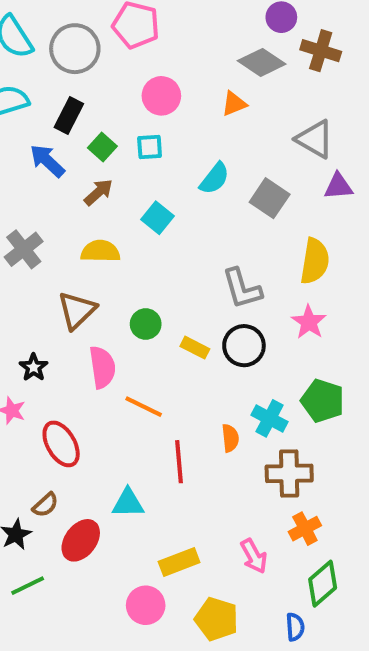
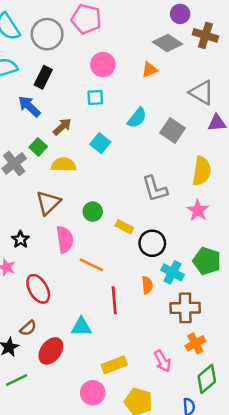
green square: (102, 147) -> (38, 147), moved
black circle: (244, 346) -> (152, 243), moved

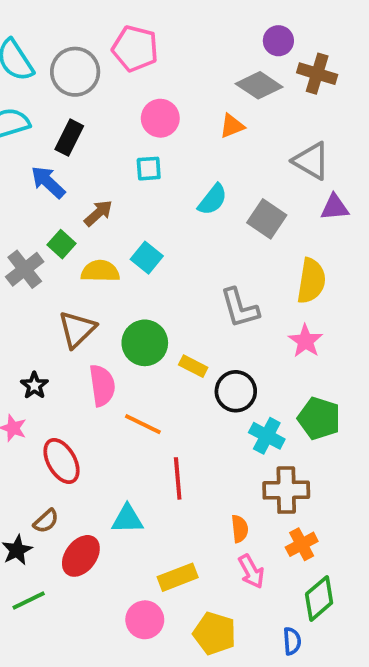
cyan square: (100, 143) -> (147, 258), moved
green circle: (93, 212) -> (145, 343), size x1.5
orange semicircle: (147, 285) -> (240, 529), moved

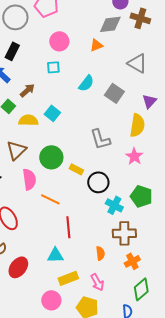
gray diamond: (259, 85) -> (110, 24), turned -40
purple triangle: (335, 207) -> (149, 101), moved, turned -42
cyan triangle: (127, 519) -> (55, 255), moved
pink arrow: (251, 571) -> (97, 282), moved

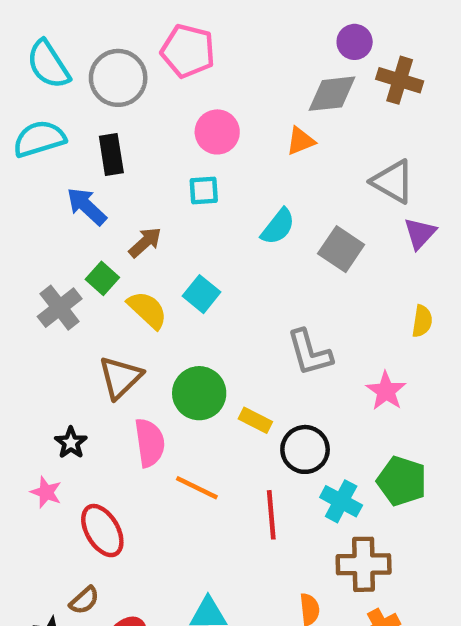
black rectangle: (12, 51) -> (111, 154), turned -36
purple triangle: (149, 101) -> (420, 233), moved
yellow semicircle: (28, 120) -> (147, 310), turned 42
yellow semicircle: (137, 125) -> (422, 321), moved, size x0.6
red line: (68, 227) -> (271, 515), moved

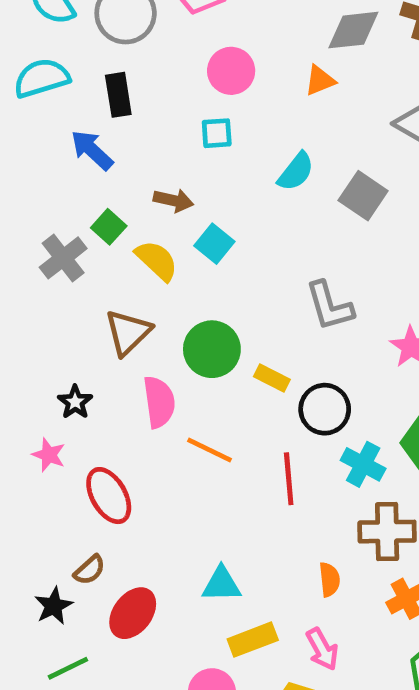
brown arrow: (145, 242) -> (174, 200), moved, turned 54

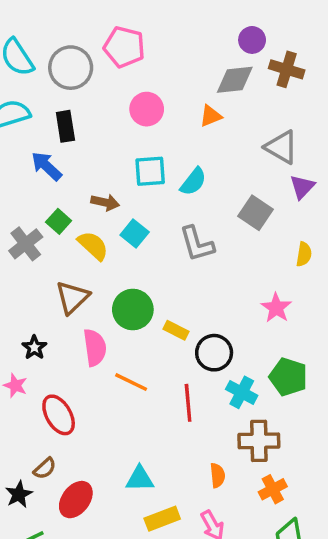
cyan square: (217, 133) -> (150, 171), moved, size x1.4
gray square: (363, 196) -> (255, 213), moved
gray L-shape: (329, 306) -> (197, 244), moved

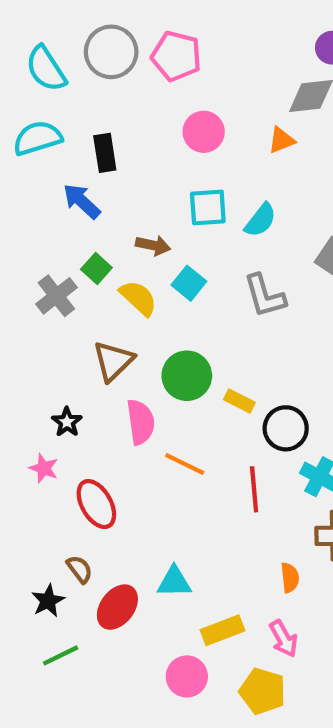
gray circle: (71, 68) -> (111, 52), moved
brown semicircle: (45, 468) -> (80, 569), turned -85
cyan triangle: (140, 479) -> (174, 582), moved

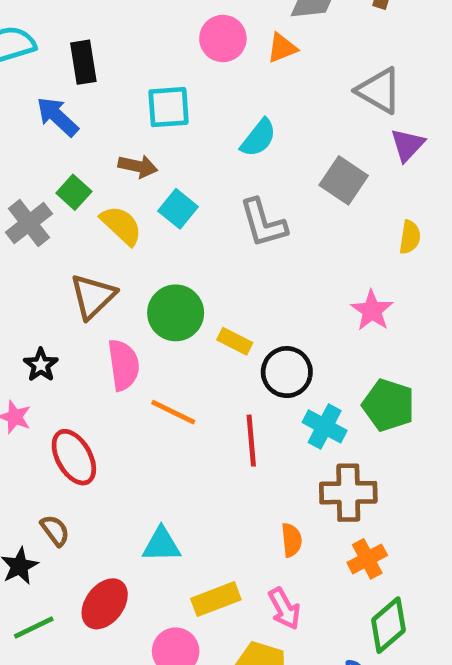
pink circle: (204, 132) -> (223, 39), moved
cyan square: (208, 207) -> (169, 107), moved
red ellipse: (117, 607) -> (105, 604), moved

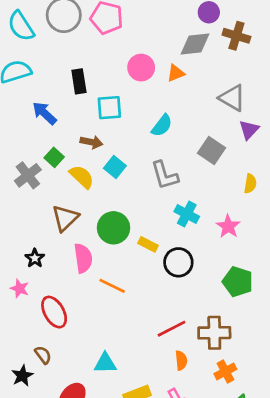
black rectangle: (83, 62) -> (79, 81), moved
cyan cross: (325, 426) -> (187, 214), moved
red line: (251, 441) -> (172, 329), moved, turned 68

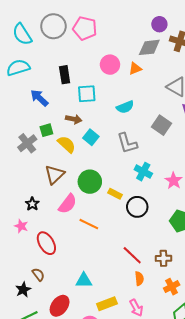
cyan semicircle: (162, 126) -> (125, 107), turned 30
green square: (54, 157) -> (46, 130), turned 32
pink semicircle: (83, 258) -> (68, 204), turned 45
red line: (172, 329) -> (132, 255), turned 70
brown cross: (214, 333) -> (163, 258), size x0.7

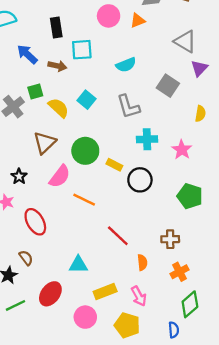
brown arrow: (74, 119) -> (57, 66), moved
cyan cross: (143, 172) -> (147, 139), turned -30
red line: (132, 255) -> (118, 236), moved

